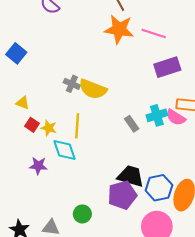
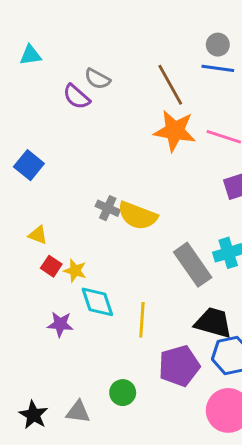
gray rectangle: (132, 124) -> (193, 265), size x1.8
yellow line: (77, 126) -> (142, 320), moved
black trapezoid: (131, 176) -> (213, 323), moved

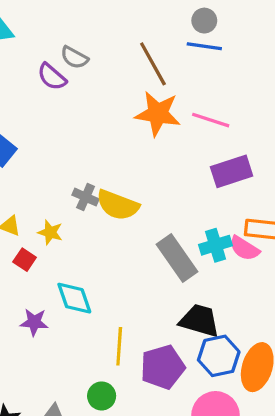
yellow star: (75, 271) -> (50, 232), moved
yellow line: (142, 320) -> (119, 346), moved

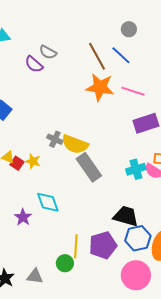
blue line: (204, 46) -> (121, 55), moved, turned 35
gray rectangle: (177, 258) -> (89, 167), moved
red square: (25, 260) -> (17, 163), moved
purple star: (34, 322) -> (23, 217), turned 30
yellow line: (119, 346) -> (76, 246), moved

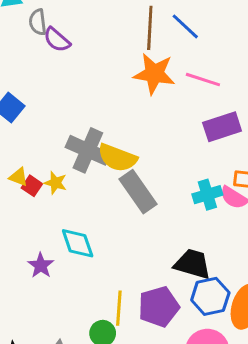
gray semicircle: (48, 52) -> (38, 22), moved, turned 54
brown line: (97, 56) -> (150, 28), turned 32
gray cross: (55, 139) -> (88, 150), size x1.8

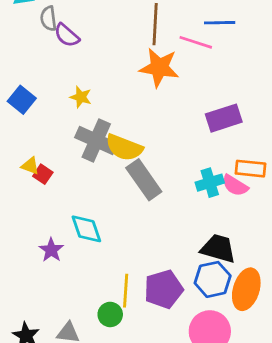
blue line: (185, 26) -> (220, 23), moved, turned -44
pink line: (203, 80) -> (196, 42), moved
yellow star: (55, 183) -> (81, 97), moved
black trapezoid: (193, 264) -> (218, 249), moved

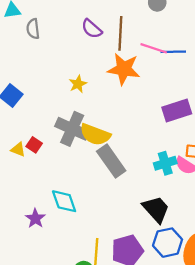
blue line: (220, 23) -> (173, 52), moved
purple semicircle: (67, 35) -> (92, 29), moved
yellow star: (81, 97) -> (78, 84), moved, turned 30
red square: (43, 174) -> (34, 145), moved
black trapezoid: (218, 249) -> (156, 209), moved, turned 32

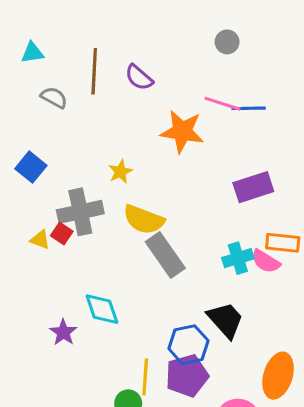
gray semicircle: (33, 29) -> (54, 98), moved, turned 126
brown line: (120, 33) -> (94, 71), moved
yellow star: (78, 84) -> (120, 172), moved
gray cross: (72, 129) -> (80, 212), moved, turned -36
blue hexagon: (168, 243) -> (188, 345), moved

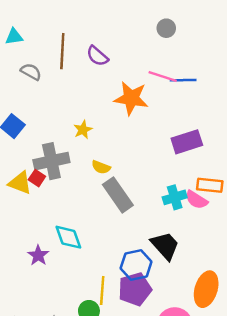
yellow semicircle: (144, 220) -> (101, 167), size x0.6
yellow triangle: (40, 240) -> (20, 183), size x1.5

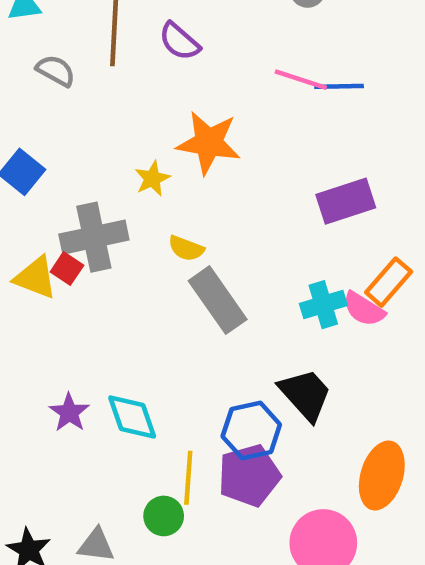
orange star: (131, 98) -> (209, 143), moved
orange rectangle: (210, 185) -> (389, 282), turned -55
cyan diamond: (68, 237) -> (132, 417), moved

